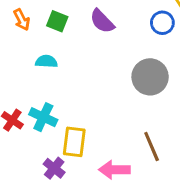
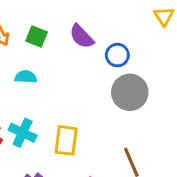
blue circle: (162, 23) -> (117, 55), moved
yellow rectangle: (74, 142) -> (66, 140), moved

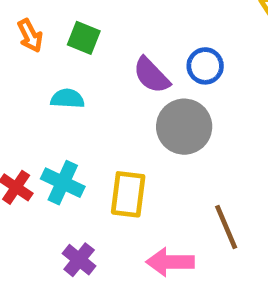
purple semicircle: (82, 36) -> (151, 75), moved
gray circle: (130, 92) -> (184, 127), moved

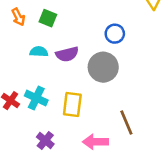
purple semicircle: (151, 75) -> (67, 54), moved, turned -60

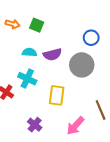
orange arrow: (18, 17) -> (13, 24), turned -48
cyan cross: (36, 98) -> (27, 79), moved
pink arrow: (95, 142) -> (75, 126), turned -48

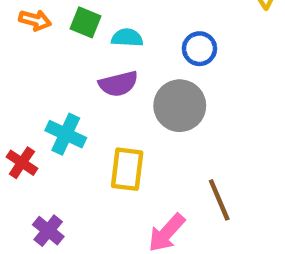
cyan semicircle: (29, 52) -> (127, 38), moved
purple cross: (35, 125) -> (48, 231), moved

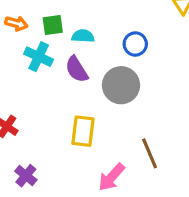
green square: (85, 22) -> (53, 25), turned -30
purple semicircle: (118, 84) -> (77, 69), turned 72
cyan cross: (66, 134) -> (39, 57), moved

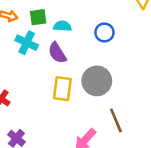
gray circle: (121, 85) -> (97, 81), moved
yellow rectangle: (83, 131) -> (62, 89), moved

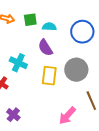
blue circle: (104, 32) -> (82, 32), size x1.5
cyan cross: (27, 43) -> (18, 63), moved

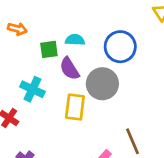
green square: (30, 20) -> (49, 49), moved
gray circle: (76, 70) -> (102, 84), moved

